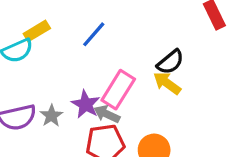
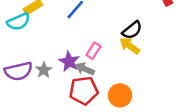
pink rectangle: (118, 90) -> (93, 51), size x0.6

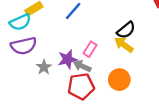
purple star: (69, 62) -> (68, 59), turned 30
purple semicircle: (18, 71) -> (24, 46), moved
orange circle: (120, 95) -> (119, 80), moved

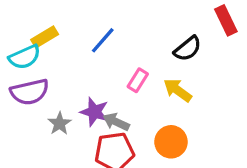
black semicircle: (126, 30) -> (188, 49), moved
pink rectangle: (90, 49) -> (138, 80), moved
purple star: (68, 59) -> (94, 112), turned 30

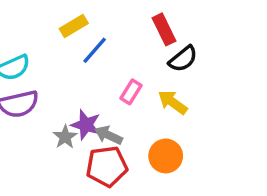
red rectangle: (226, 20) -> (164, 29), moved
yellow rectangle: (45, 37) -> (74, 26), moved
gray star: (60, 124) -> (65, 137), moved

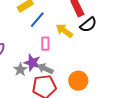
pink rectangle: (131, 92) -> (45, 44), moved, turned -32
yellow arrow: (173, 102) -> (64, 31), moved

